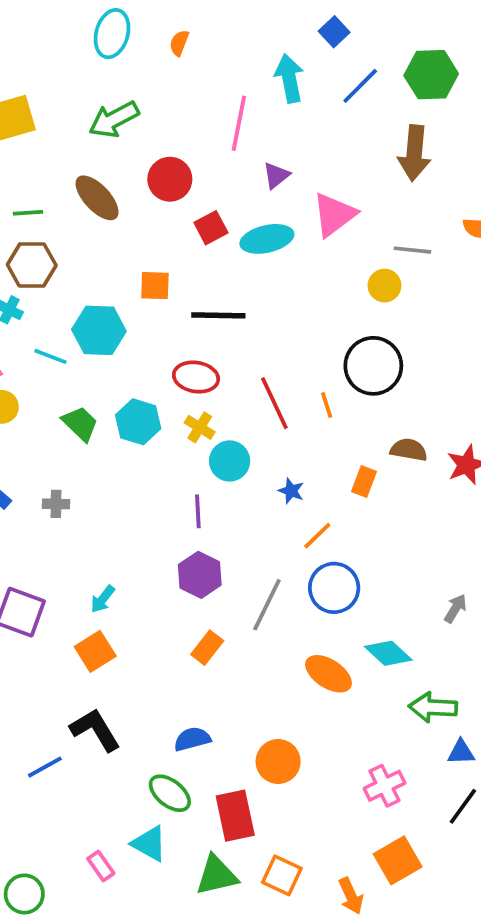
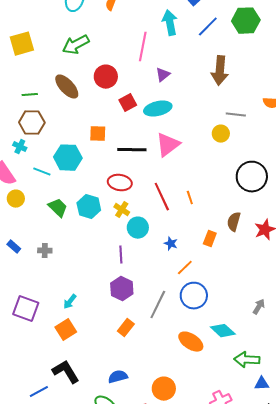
brown arrow: (414, 153) -> (220, 71), moved
pink triangle: (334, 215) -> (168, 145), moved
black circle: (373, 366) -> (252, 177), moved
brown semicircle: (409, 450) -> (234, 222), turned -84

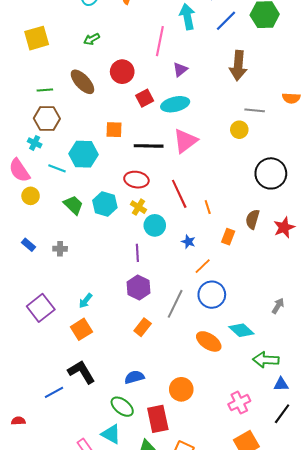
green arrow: (76, 45) -> (92, 39), size x0.6
orange line: (190, 198) -> (208, 207), moved
purple square: (26, 309) -> (41, 308), turned 32

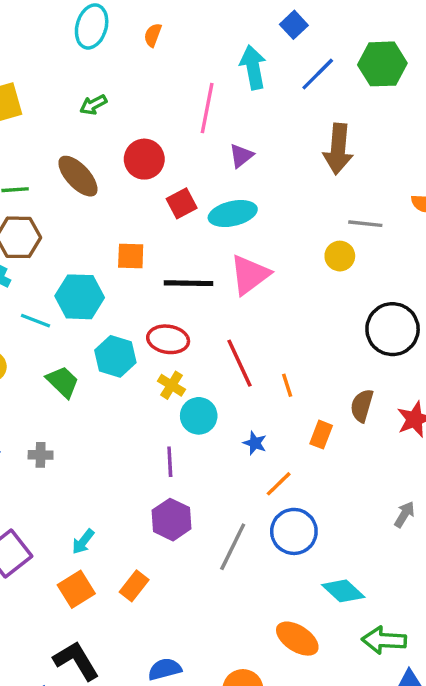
cyan hexagon: (105, 204) -> (115, 356), moved
gray arrow: (278, 306) -> (404, 514), moved
orange rectangle: (143, 327) -> (134, 586), moved
orange ellipse: (209, 341) -> (297, 639), moved

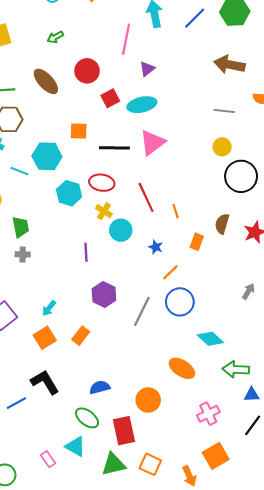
brown arrow: (338, 149) -> (229, 65), moved, turned 96
yellow circle: (340, 256) -> (222, 147), moved
green trapezoid: (63, 382) -> (21, 227), moved, turned 35
purple line: (170, 462) -> (86, 252), moved

